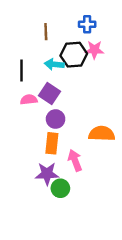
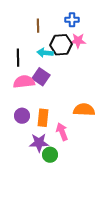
pink semicircle: (29, 100) -> (24, 82), size x1.5
purple circle: (56, 119) -> (22, 116), moved

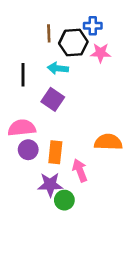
black hexagon: (61, 45) -> (73, 43), moved
pink semicircle: (24, 82) -> (22, 128), moved

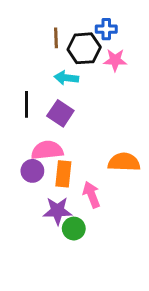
black line: (23, 75) -> (26, 104), moved
pink semicircle: (22, 128) -> (47, 150), moved

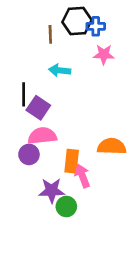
black hexagon: (84, 48) -> (77, 21), moved
purple square: (60, 113) -> (38, 108), moved
orange rectangle: (63, 174) -> (72, 161), moved

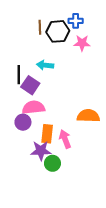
black hexagon: (77, 21) -> (58, 31), moved
cyan arrow: (60, 70) -> (45, 65), moved
orange rectangle: (72, 161) -> (47, 134), moved

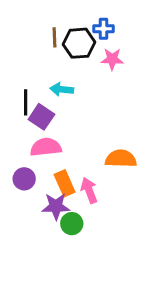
purple circle: (23, 122) -> (24, 179), moved
orange rectangle: (47, 134) -> (65, 183), turned -30

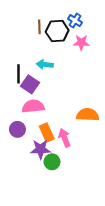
blue cross: (104, 29) -> (75, 21), turned 32

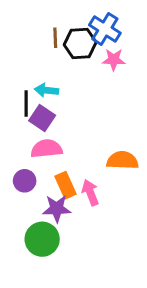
blue cross: (75, 21) -> (105, 29), size x1.5
cyan arrow: (45, 64) -> (46, 90), moved
green circle: (52, 162) -> (42, 239), moved, size x1.5

